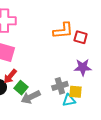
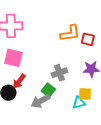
gray cross: (60, 86) -> (59, 73), moved
green square: (21, 88) -> (48, 90), moved

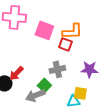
red square: (88, 39) -> (65, 44), moved
pink square: (13, 58) -> (44, 30), moved

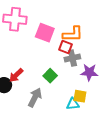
gray cross: (57, 69) -> (72, 58), moved
green square: (44, 85) -> (50, 76), moved
gray arrow: (35, 95) -> (35, 98), turned 138

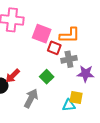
red square: (66, 47) -> (54, 48), moved

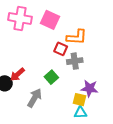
pink square: (42, 34) -> (50, 20), moved
purple star: (86, 74) -> (90, 88), moved
cyan triangle: (69, 105) -> (81, 113), moved

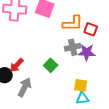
red square: (61, 49) -> (91, 29), moved
purple star: (90, 88) -> (87, 52), moved
gray arrow: (35, 98) -> (25, 87), moved

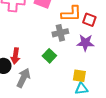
gray cross: (73, 47) -> (60, 33), moved
red arrow: (17, 65) -> (15, 56), turned -35

